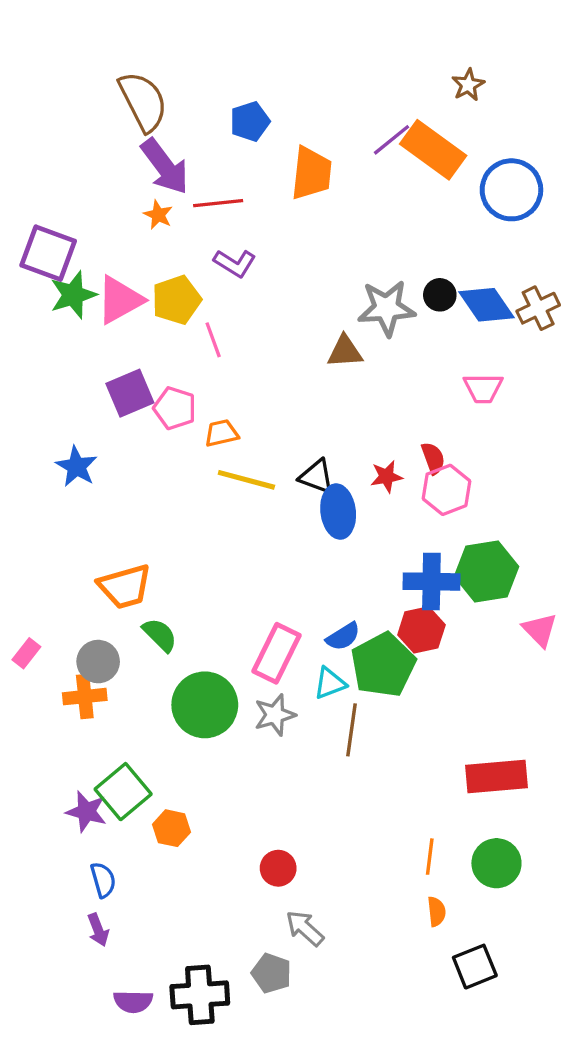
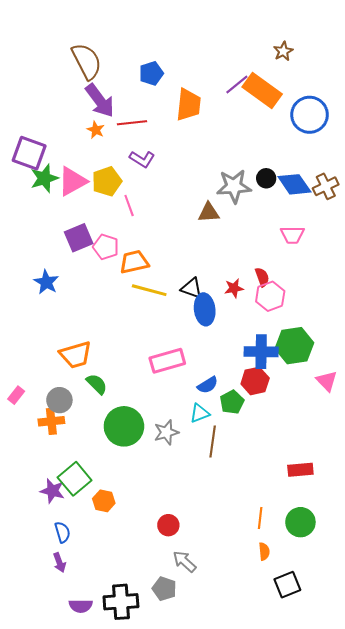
orange trapezoid: (221, 433) -> (134, 262), size x1.4
pink rectangle: (276, 653) -> (167, 361), moved, turned 48
green pentagon: (383, 665) -> (232, 402), size x0.6
red rectangle: (496, 777) -> (300, 470), size x0.7

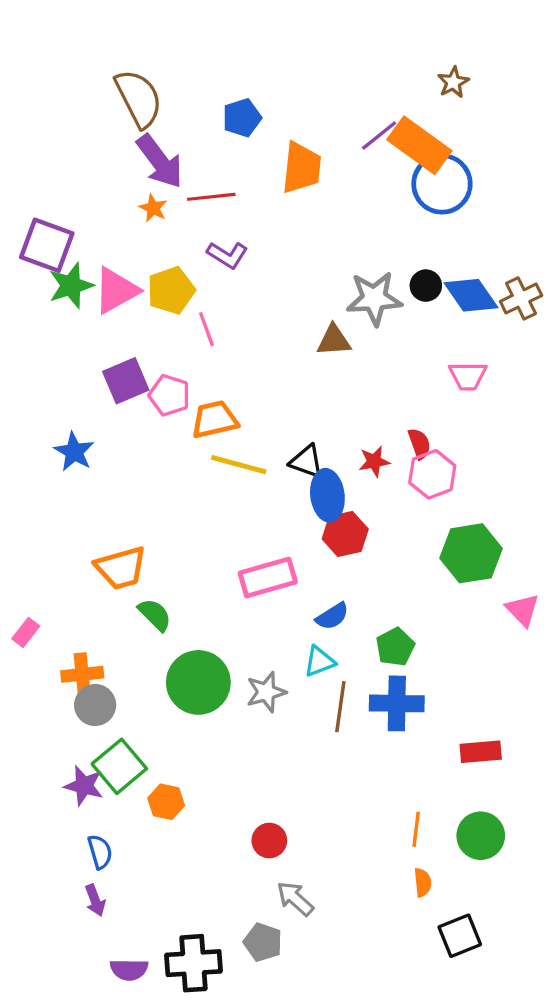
blue circle: (310, 115) -> (442, 184), moved
blue cross: (261, 352) -> (397, 703), moved
red hexagon: (255, 381) -> (345, 534), moved
gray circle: (59, 400) -> (95, 705), moved
green pentagon: (232, 402) -> (395, 647), moved

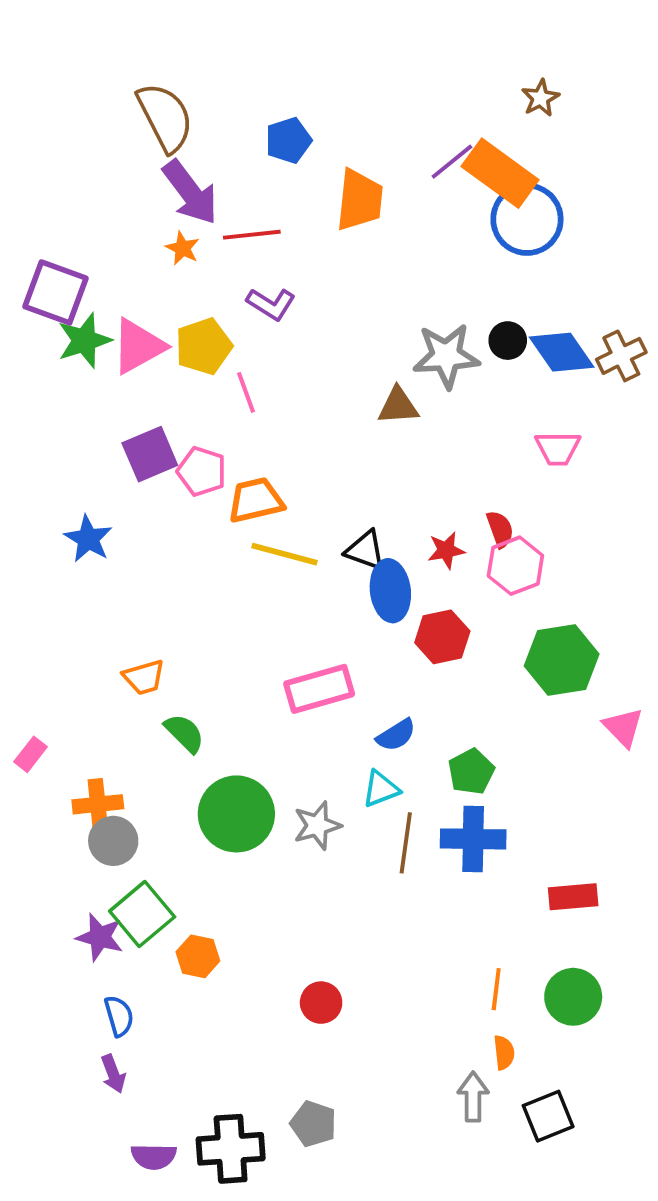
red hexagon: (345, 534) -> (442, 637), moved
orange trapezoid: (121, 568) -> (144, 677), size x0.7
gray arrow: (295, 899) -> (473, 1097), moved, turned 48

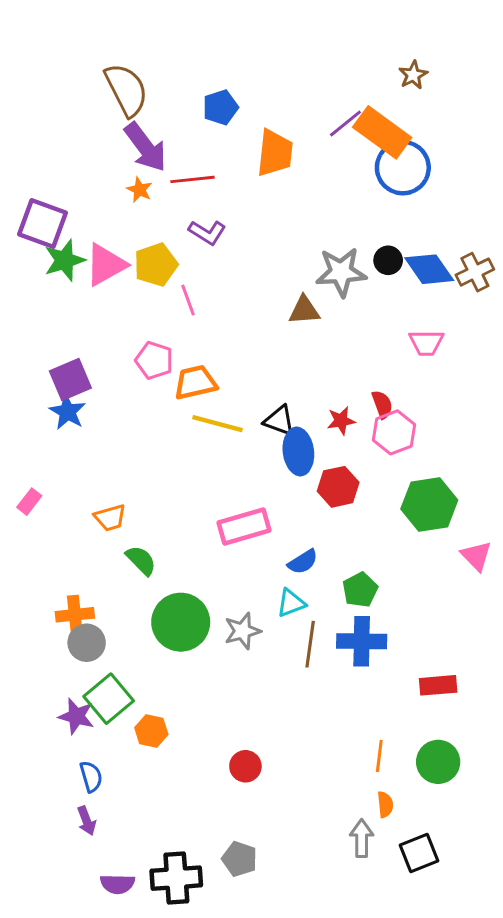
purple square: (150, 454) -> (70, 379), moved
pink rectangle: (30, 754) -> (29, 502), moved

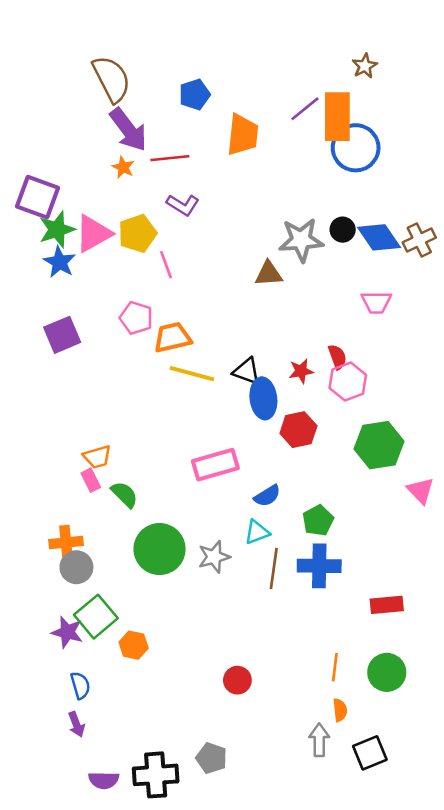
orange rectangle: (382, 132) -> (337, 117), turned 54
blue star: (67, 412) -> (60, 262), moved
pink rectangle: (29, 502) -> (91, 480), moved, turned -65
red circle: (245, 766) -> (237, 680), moved

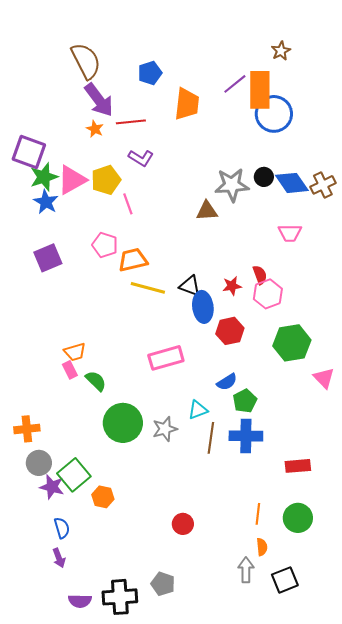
blue semicircle: (267, 496) -> (227, 382), moved
orange cross: (66, 543) -> (27, 429), moved
gray circle: (76, 567) -> (39, 463), moved

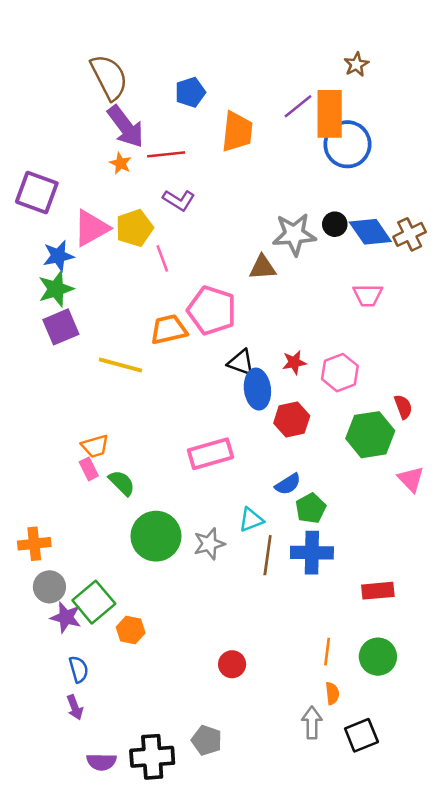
green star: (44, 177) -> (56, 289), moved
blue star: (46, 202) -> (58, 256), turned 30
pink pentagon: (105, 245) -> (212, 310), moved, size x1.5
red semicircle: (260, 275) -> (403, 407), moved
yellow line: (148, 288) -> (120, 365), moved

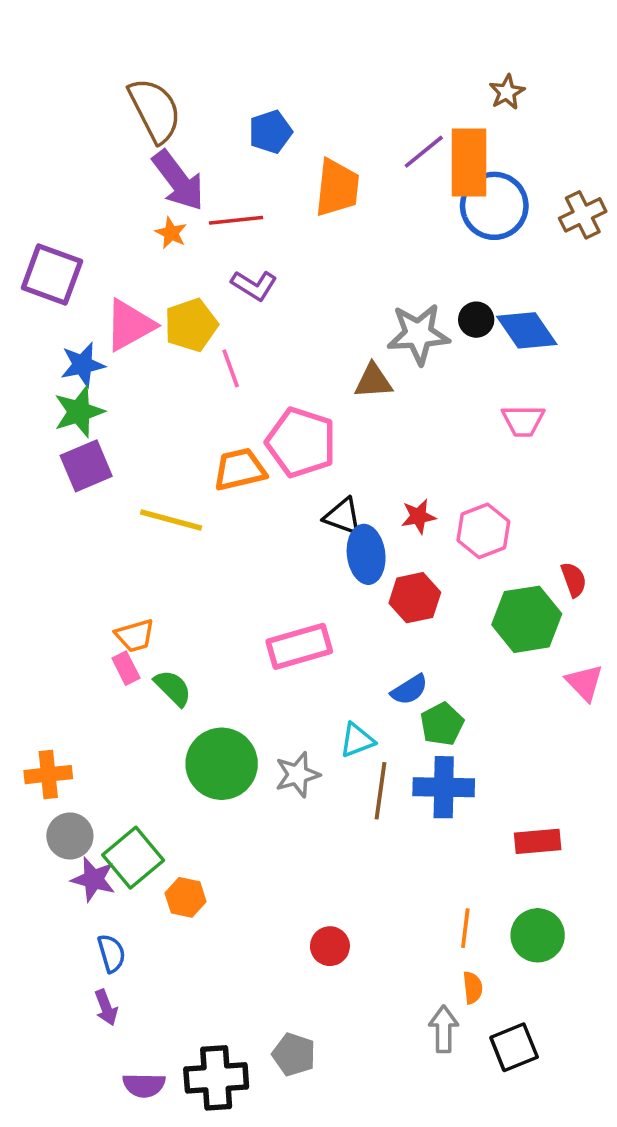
brown cross: (410, 234) -> (583, 215), moved

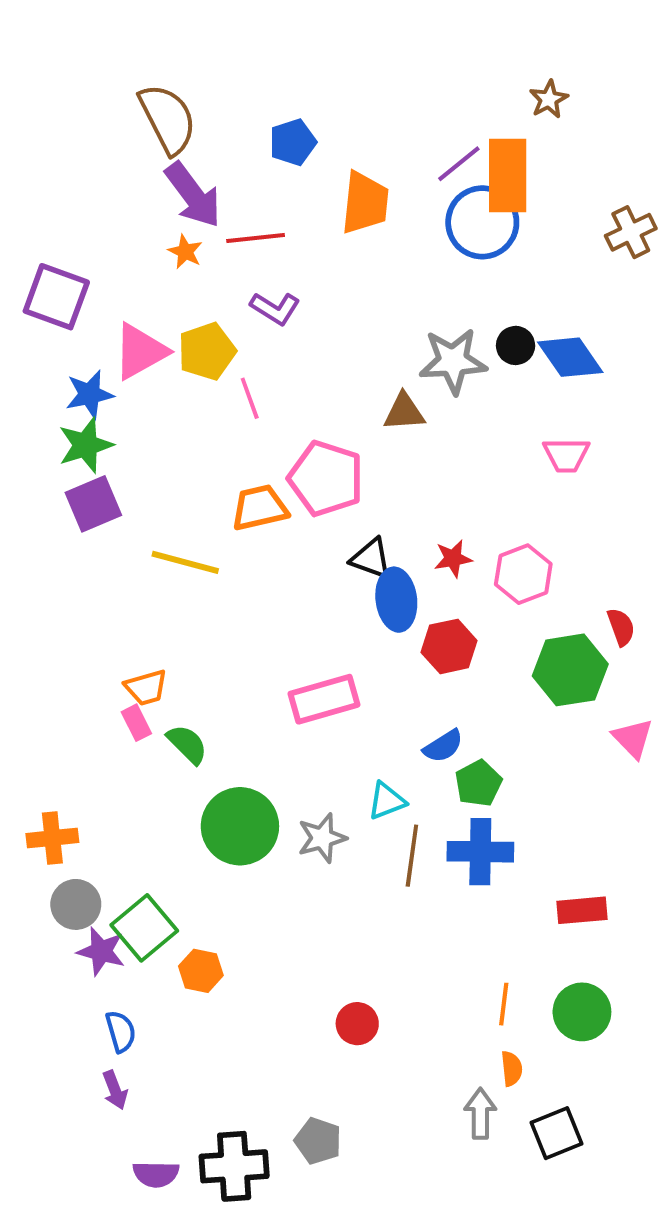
blue circle: (494, 206) -> (482, 222), moved

